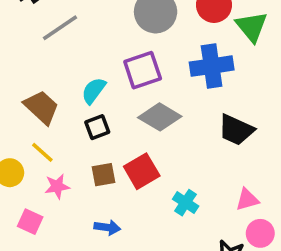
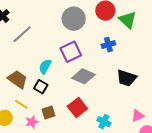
blue cross: (212, 66) -> (108, 45), size x0.6
black square: (97, 127) -> (41, 87), moved, turned -32
brown square: (103, 175) -> (49, 112), moved

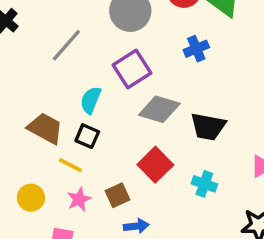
gray line: (22, 34) -> (66, 45), moved
black trapezoid: (127, 78) -> (208, 127), moved
yellow line: (21, 104) -> (70, 165), moved
brown square: (49, 112) -> (117, 195), moved

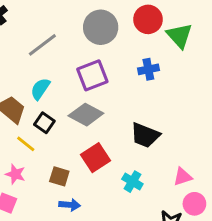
cyan semicircle: (91, 100) -> (40, 89), moved
gray diamond: (159, 109) -> (86, 115), moved
brown square: (117, 195) -> (59, 176), turned 30
pink star: (79, 199) -> (15, 174), moved, turned 30

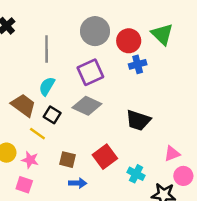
red circle: (148, 19) -> (129, 41), moved
gray line: (42, 45) -> (47, 49), turned -50
red square: (95, 158) -> (105, 157), moved
cyan cross: (132, 182) -> (136, 174), moved

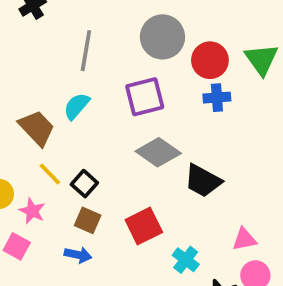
gray diamond: (87, 106) -> (158, 152), moved
black square: (52, 115) -> (84, 184), moved
blue arrow: (78, 183) -> (78, 255), moved

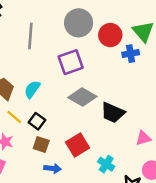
blue cross: (217, 98) -> (131, 54), moved
cyan semicircle: (77, 106) -> (32, 89), moved
pink triangle: (244, 239) -> (143, 138), moved
blue arrow: (78, 255) -> (53, 168), moved

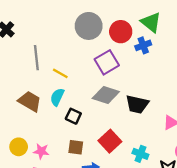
gray line: (30, 36) -> (36, 58), moved
purple square: (71, 62) -> (107, 62), moved
yellow line: (14, 117) -> (60, 73), moved
black square: (37, 121) -> (73, 116), moved

